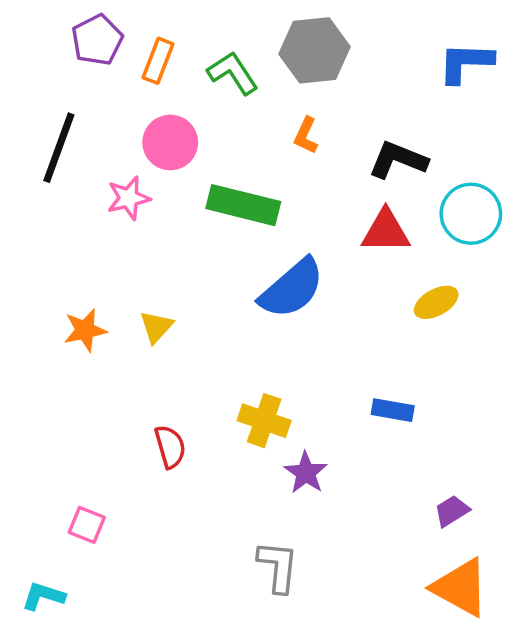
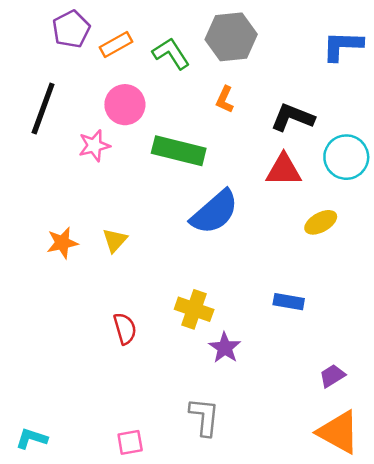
orange rectangle: (158, 61) -> (116, 45), turned 40
pink square: (87, 525) -> (130, 442), moved, turned -32

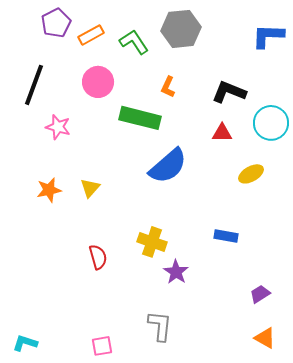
orange L-shape: (225, 100) -> (168, 87), moved
pink star: (94, 146) -> (58, 127), moved, turned 30
red triangle: (284, 170) -> (222, 133), size x0.7
orange triangle: (339, 432) -> (265, 338), size x0.6

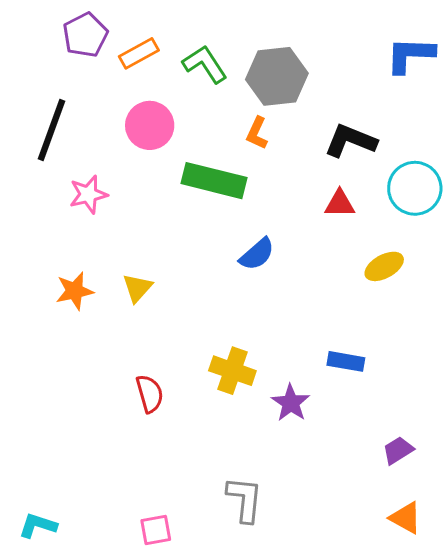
gray hexagon: (181, 29) -> (277, 76), moved
pink star: (58, 127) -> (88, 194), turned -30
blue semicircle: (168, 166) -> (257, 254), size x0.6
purple star: (176, 272) -> (291, 403), moved

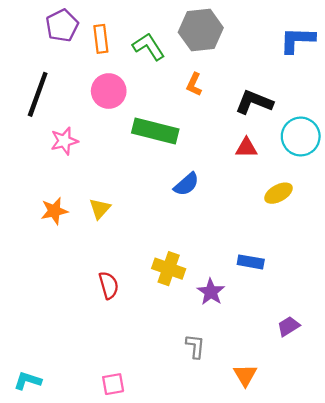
orange rectangle: (139, 53) -> (101, 39), turned -68
gray hexagon: (277, 76) -> (201, 30), moved
orange L-shape: (257, 133) -> (194, 84), moved
gray L-shape: (245, 499) -> (195, 346), moved, size x0.7
orange triangle: (406, 518) -> (245, 375), moved, turned 30

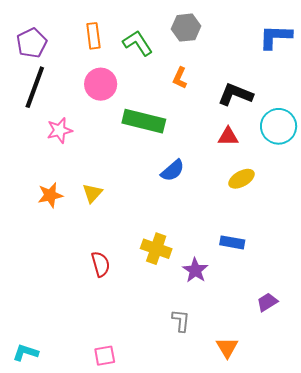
purple pentagon: (62, 26) -> (32, 43), moved
gray hexagon: (201, 30) -> (186, 28), size x0.7
yellow ellipse: (278, 193) -> (242, 179), moved

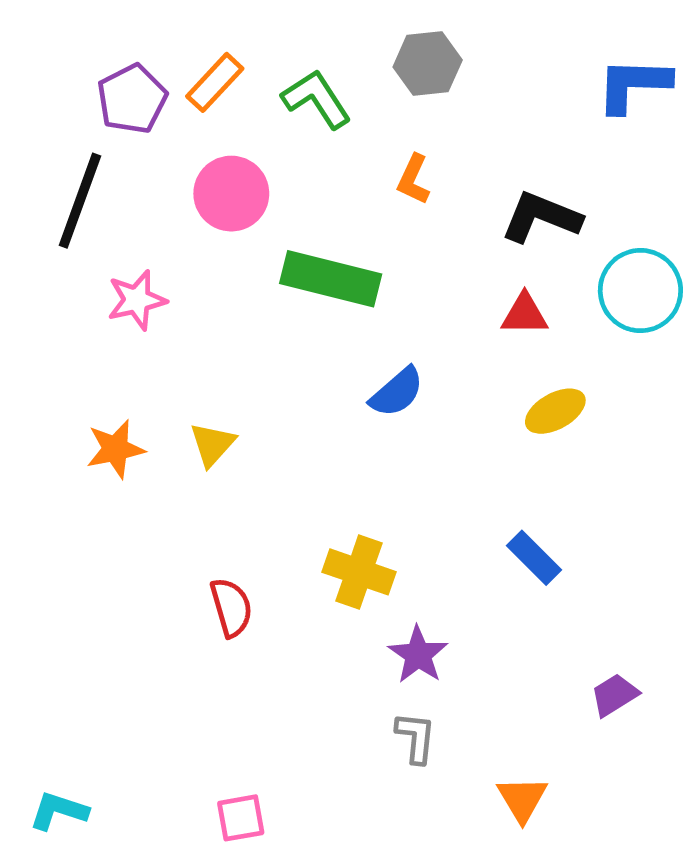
orange rectangle: (93, 36) -> (215, 82), turned 50
purple pentagon: (32, 43) -> (132, 99), moved
blue rectangle: (232, 242) -> (534, 558), turned 35
purple star: (195, 270) -> (418, 655), moved

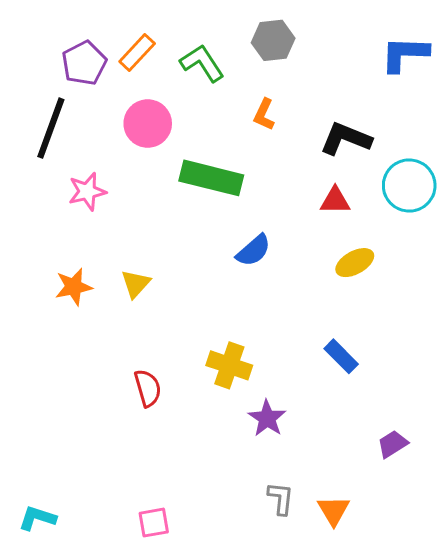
gray L-shape: (416, 738) -> (281, 498), moved

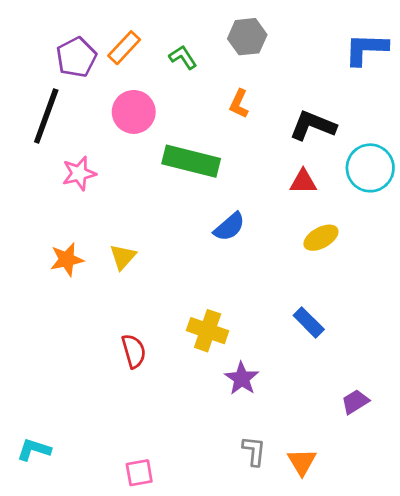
green L-shape: (202, 63) -> (183, 57), size x0.7
cyan L-shape: (37, 518) -> (34, 450), moved

